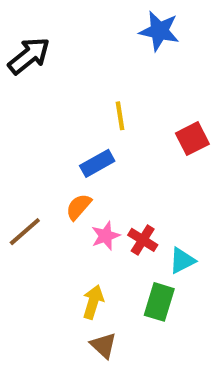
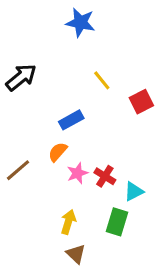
blue star: (159, 31) -> (80, 23), moved
black arrow: (29, 56) -> (21, 77), moved
yellow line: (120, 116) -> (102, 80), moved, turned -30

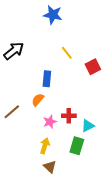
blue rectangle: (71, 120) -> (47, 79), turned -56
pink star: (77, 173) -> (50, 122), moved
red cross: (105, 176) -> (69, 116), turned -32

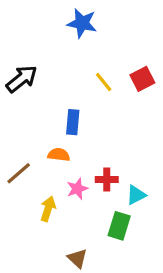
red square: (93, 67) -> (142, 79), moved
orange semicircle: (38, 100) -> (59, 155), turned 56
yellow arrow: (45, 146) -> (48, 209), moved

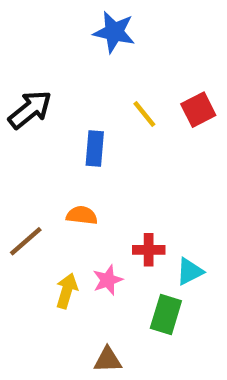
blue rectangle: (73, 122) -> (95, 148), moved
pink star: (77, 189) -> (108, 280), moved
brown triangle: (77, 258) -> (108, 360), turned -45

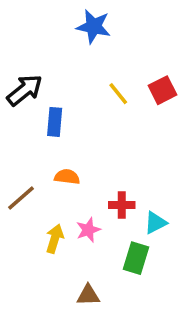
blue rectangle: (95, 148) -> (55, 122), moved

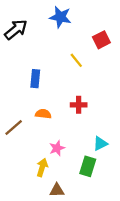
black arrow: (25, 90) -> (16, 30), moved
red square: (163, 90) -> (101, 40), moved
red cross: (122, 205) -> (79, 105), moved
yellow arrow: (55, 239) -> (42, 167), moved

